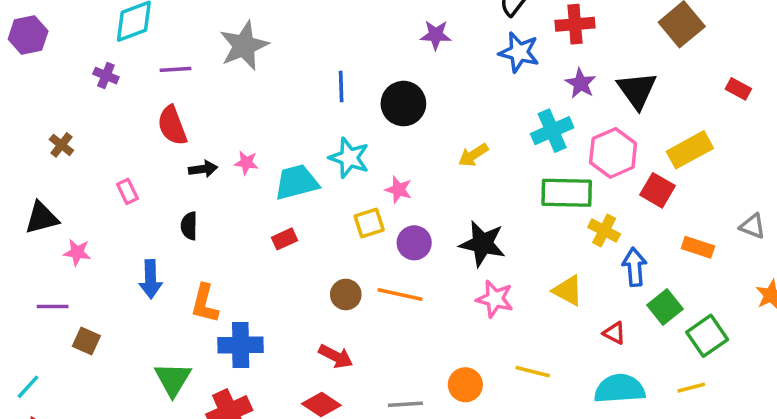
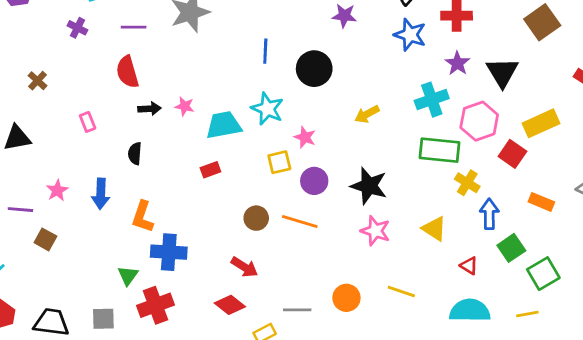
pink star: (77, 252) -> (57, 190), moved, turned 30
green triangle: (173, 379) -> (128, 275), moved, size x0.7

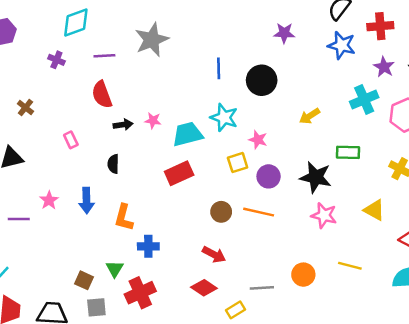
green rectangle: (440, 150) -> (348, 152), moved, size x0.7
red rectangle: (210, 170) -> (179, 173), size x1.6
brown square: (45, 239) -> (84, 280), moved
blue cross: (169, 252) -> (148, 246), size x0.7

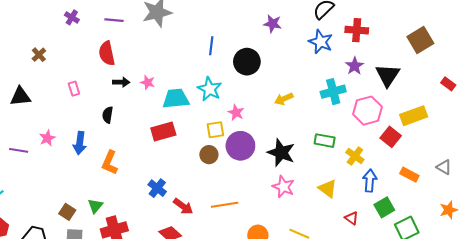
green rectangle: (348, 152) -> (325, 141), moved
purple circle: (269, 176) -> (240, 146), size x1.4
brown circle: (221, 212) -> (209, 155), moved
orange line: (259, 212) -> (225, 205), moved, turned -30
blue cross: (148, 246) -> (157, 188), moved, turned 30

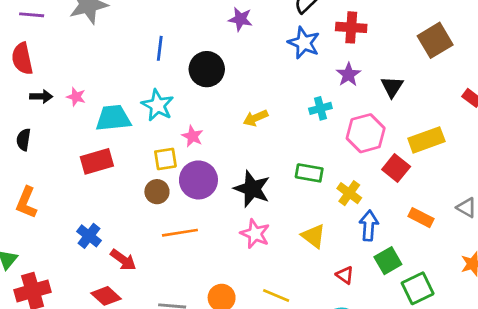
black triangle: (388, 75) -> (392, 87), size x0.7
cyan cross: (333, 92) -> (320, 108), size x0.7
orange line: (225, 205) -> (180, 233), moved

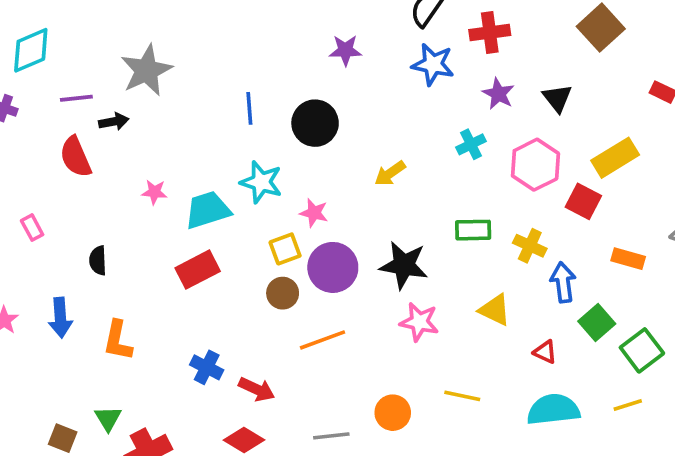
black arrow: (41, 96) -> (114, 122), moved

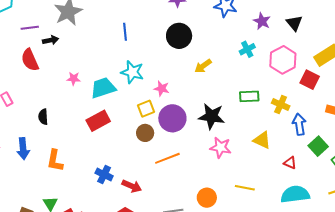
black circle: (315, 123) -> (179, 36), moved

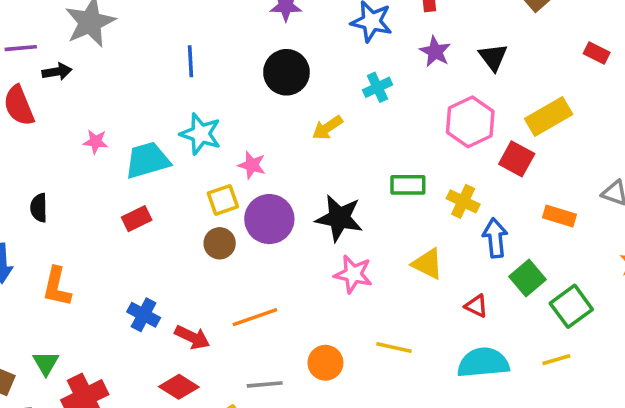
cyan cross: (247, 49) -> (377, 87), moved
red rectangle: (98, 121) -> (137, 219), size x0.7
orange line: (167, 158) -> (255, 317), moved

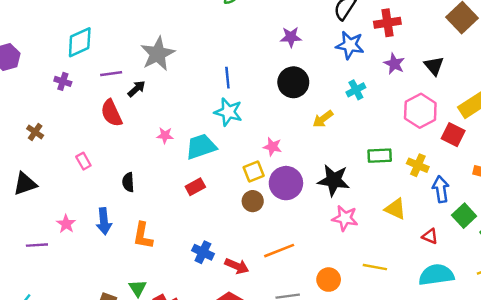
black arrow: (57, 72) -> (136, 89), turned -30
cyan star: (201, 134) -> (228, 112), moved

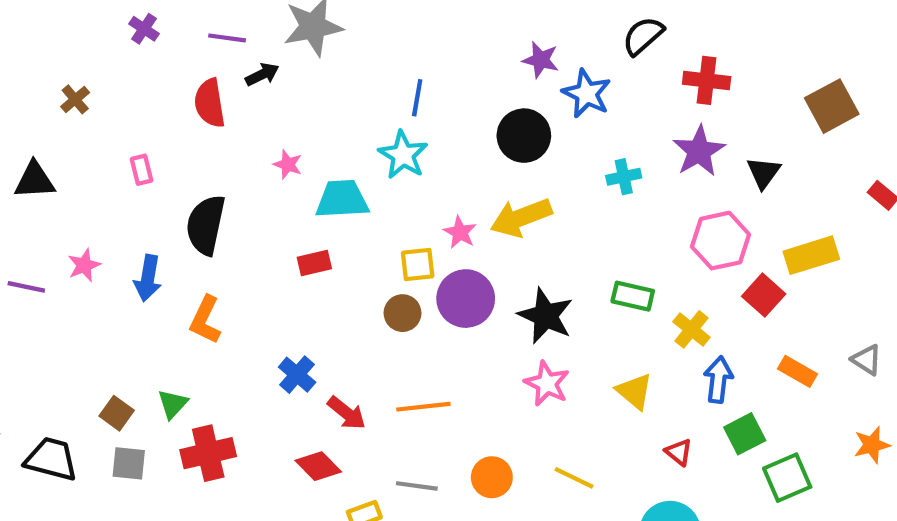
blue star: (350, 45) -> (587, 94), moved
purple star: (394, 64) -> (699, 151), size x1.4
yellow arrow: (323, 119) -> (521, 218), moved, size x1.6
black semicircle: (128, 182) -> (206, 225), size x1.8

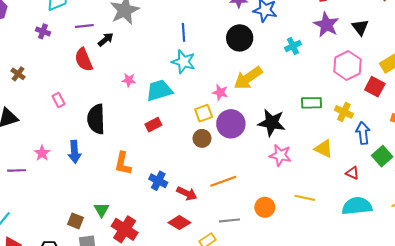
orange L-shape: (205, 320) -> (123, 163), moved
red cross: (208, 453) -> (125, 229), turned -30

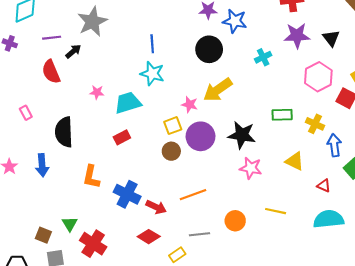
purple star: (326, 25) -> (297, 36), turned -30
blue cross: (158, 181) -> (127, 194), size x1.4

